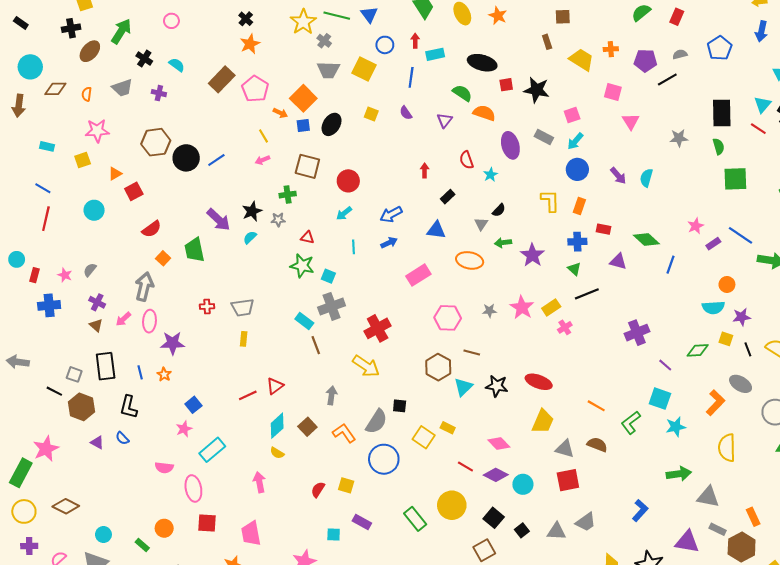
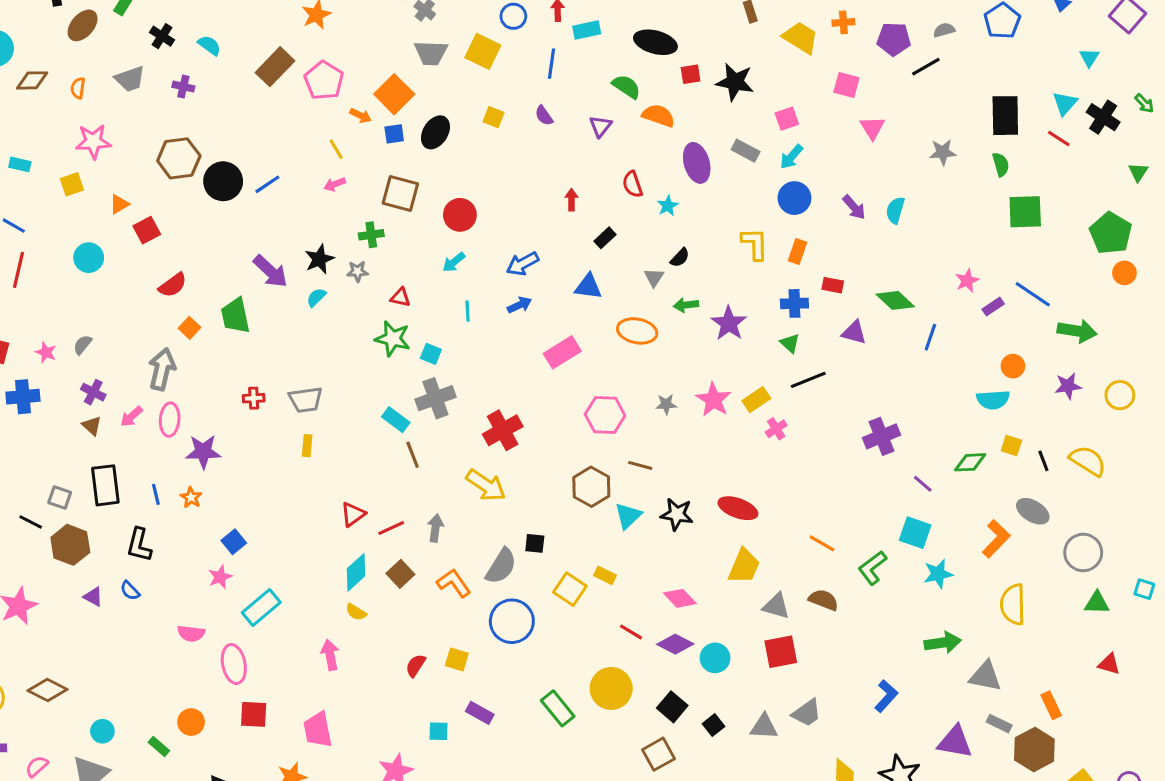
purple star: (742, 317) -> (1068, 386), moved
red line: (248, 395) -> (391, 528), moved

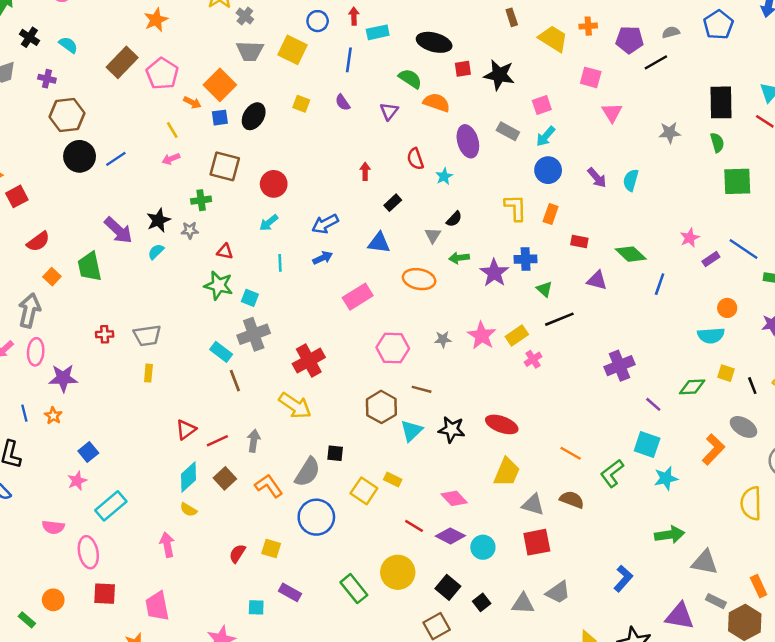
brown hexagon: (179, 158) -> (67, 115), moved
blue cross: (794, 303) -> (526, 259), moved
yellow semicircle: (1013, 604) -> (751, 503), moved

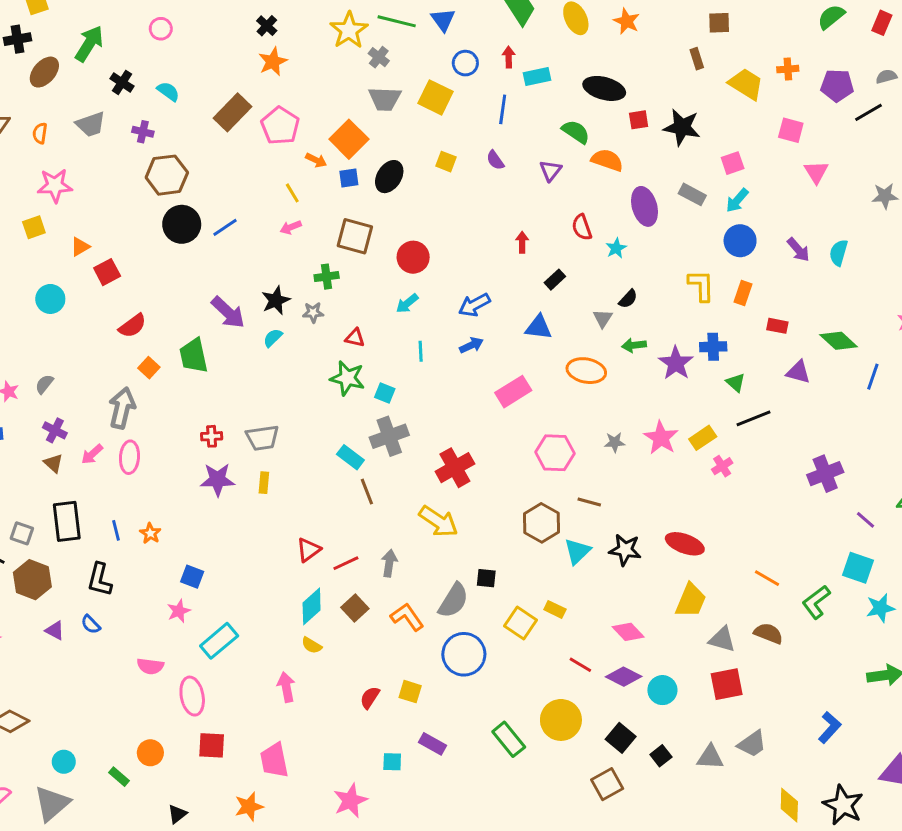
purple star: (63, 378) -> (218, 480), moved
blue square: (88, 452) -> (192, 577), turned -30

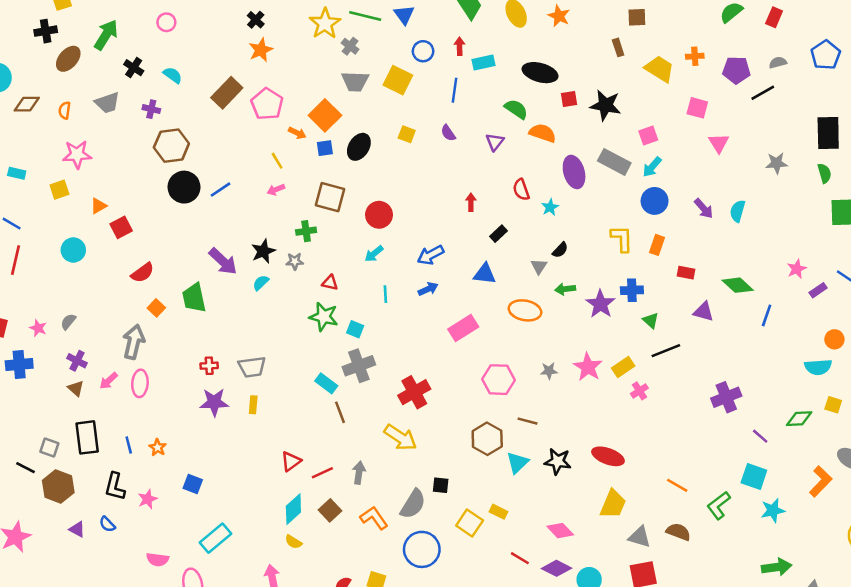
gray rectangle: (692, 194) -> (614, 162), size x1.4
pink star: (179, 611) -> (148, 499), moved

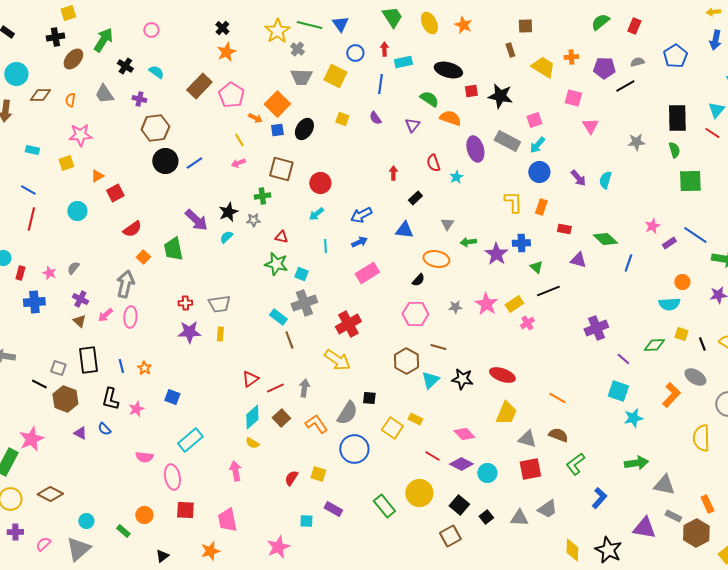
gray trapezoid: (107, 103) -> (104, 94), turned 75
black semicircle: (560, 250) -> (418, 280), moved
pink rectangle: (463, 328) -> (367, 273), moved
green L-shape: (719, 505) -> (575, 464), moved

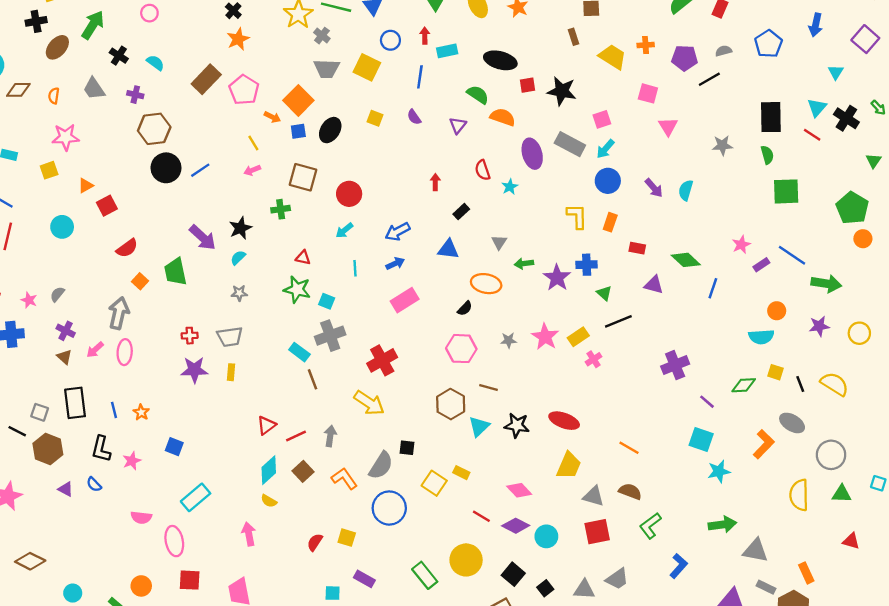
gray star: (253, 220) -> (239, 293), moved

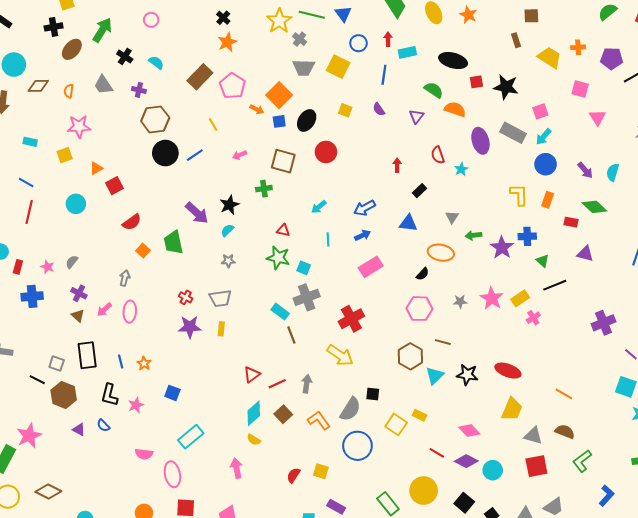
yellow line: (253, 143) -> (213, 125), moved
red circle: (349, 194) -> (326, 152), moved
green diamond: (686, 260) -> (594, 207), moved
gray arrow: (119, 313) -> (125, 278), size x0.6
red cross: (190, 336) -> (186, 297), turned 32

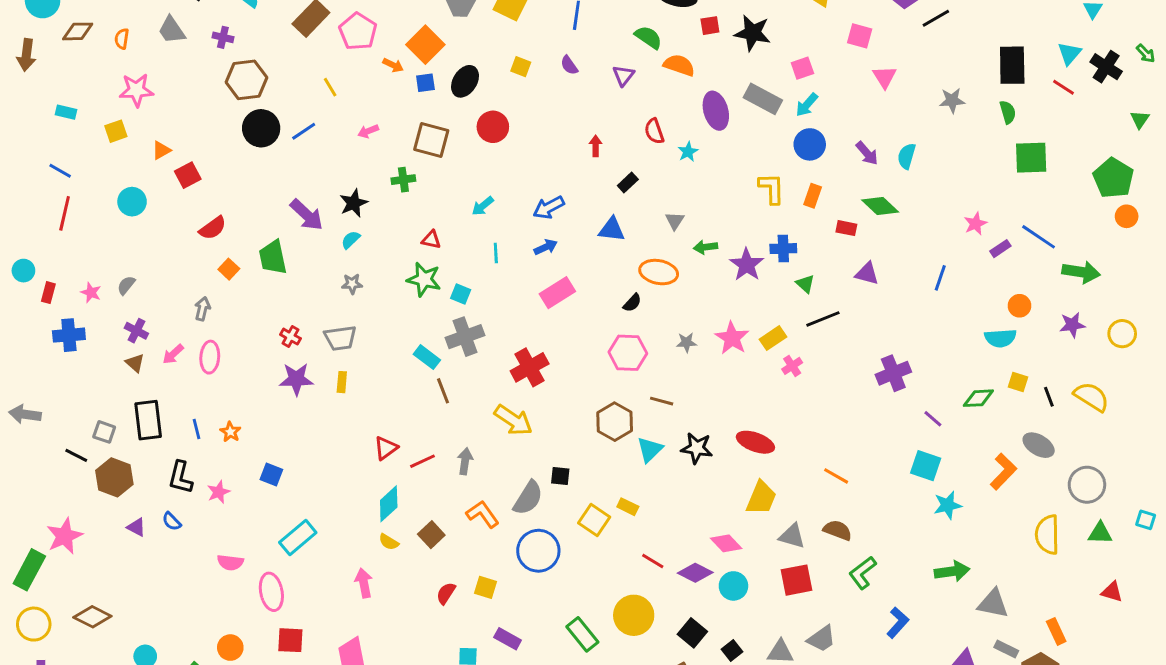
brown square: (283, 414) -> (431, 535), moved
pink diamond: (469, 431) -> (726, 543), moved

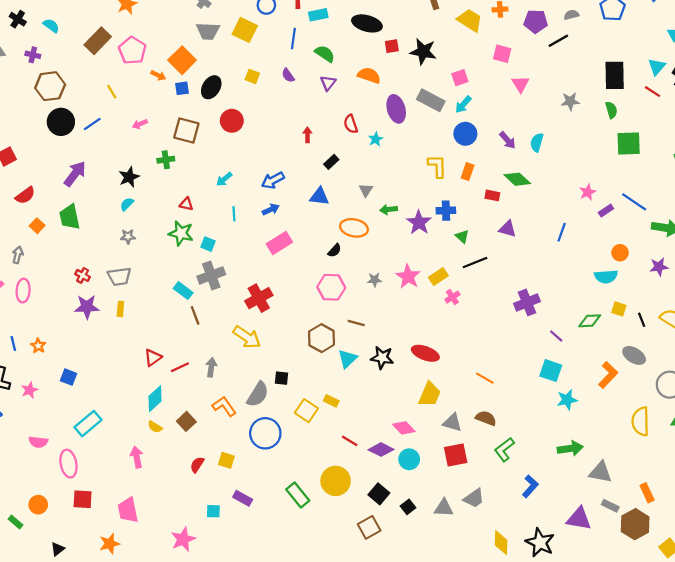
green semicircle: (648, 37) -> (325, 54), moved
purple arrow: (307, 215) -> (75, 174), moved, turned -96

